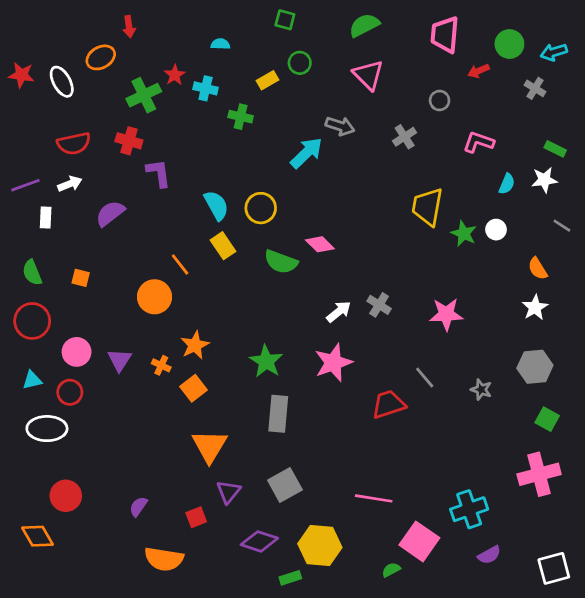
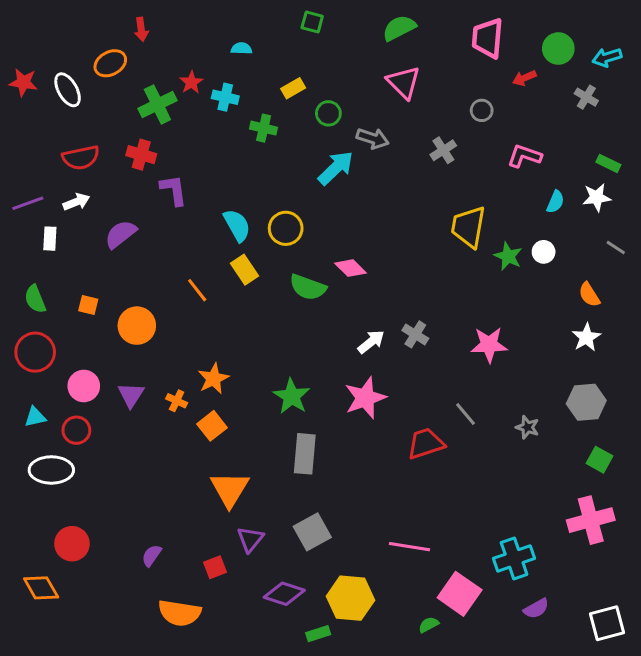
green circle: (300, 63) -> (328, 113), moved
orange circle: (155, 297) -> (137, 326), moved

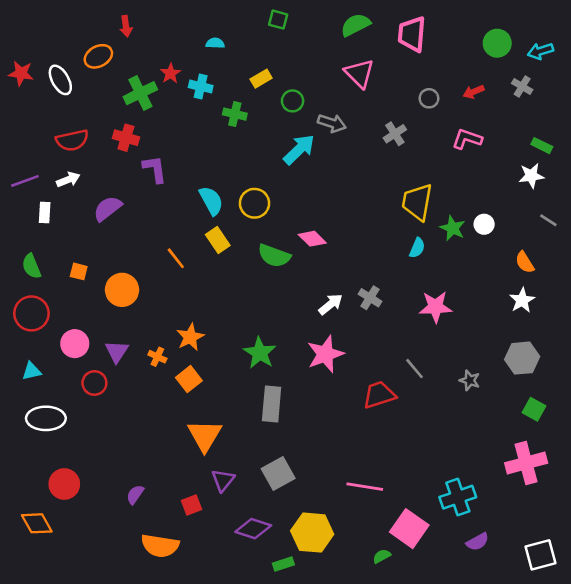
pink trapezoid: (488, 38) -> (412, 34), moved
red arrow: (524, 78) -> (474, 92), moved
cyan semicircle: (555, 202) -> (417, 248), moved
red circle: (76, 430) -> (94, 383), moved

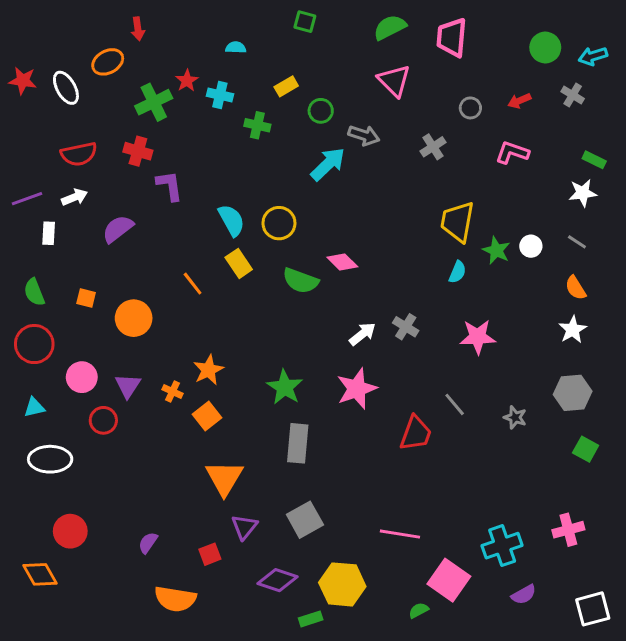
gray line: (548, 220) -> (577, 242), moved
red trapezoid: (379, 395) -> (416, 433), turned 128
pink cross: (526, 463) -> (568, 530), moved, size x0.7

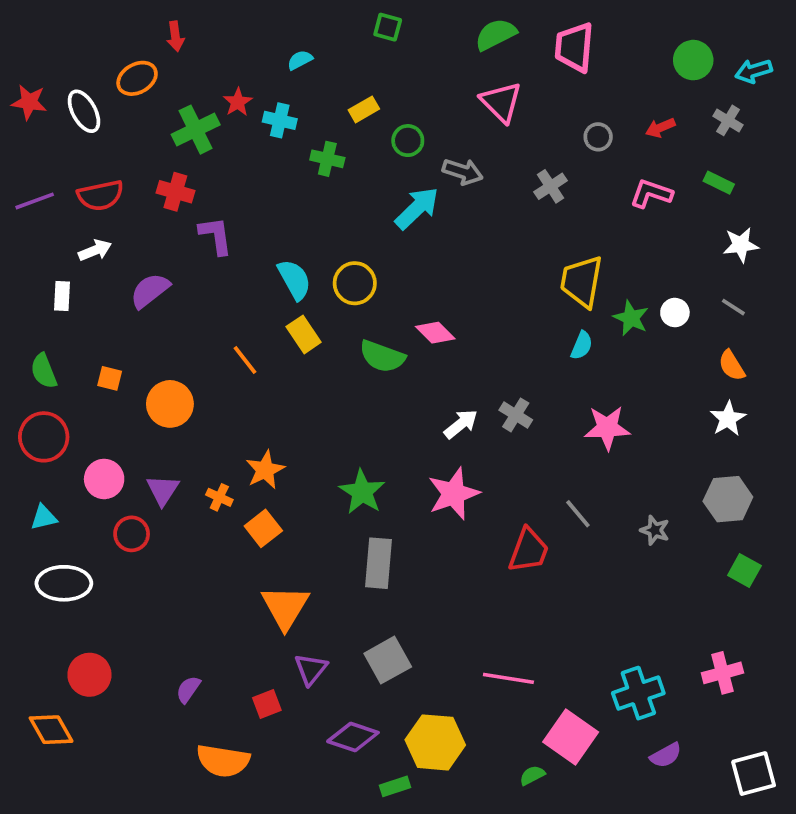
cyan semicircle: (236, 47) -> (300, 60), turned -30
green rectangle: (594, 160) -> (719, 183), moved
purple line: (27, 199) -> (35, 201), moved

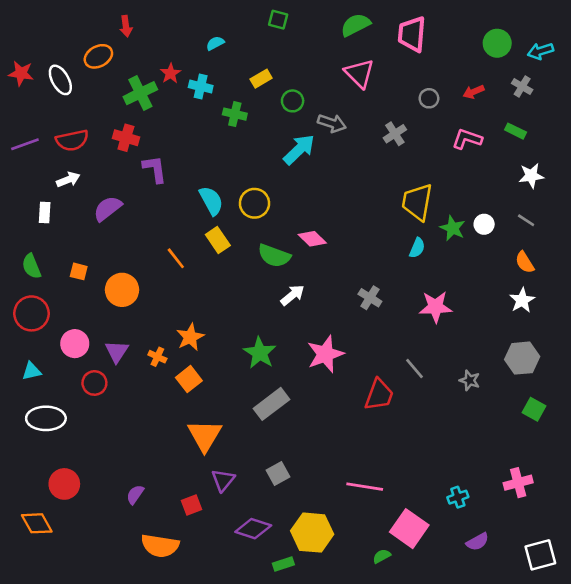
white arrow: (461, 424) -> (293, 295), moved
gray rectangle: (379, 563) -> (272, 404), turned 48
gray square: (388, 660) -> (278, 473), size x0.7
cyan cross: (638, 693) -> (458, 497), size x0.6

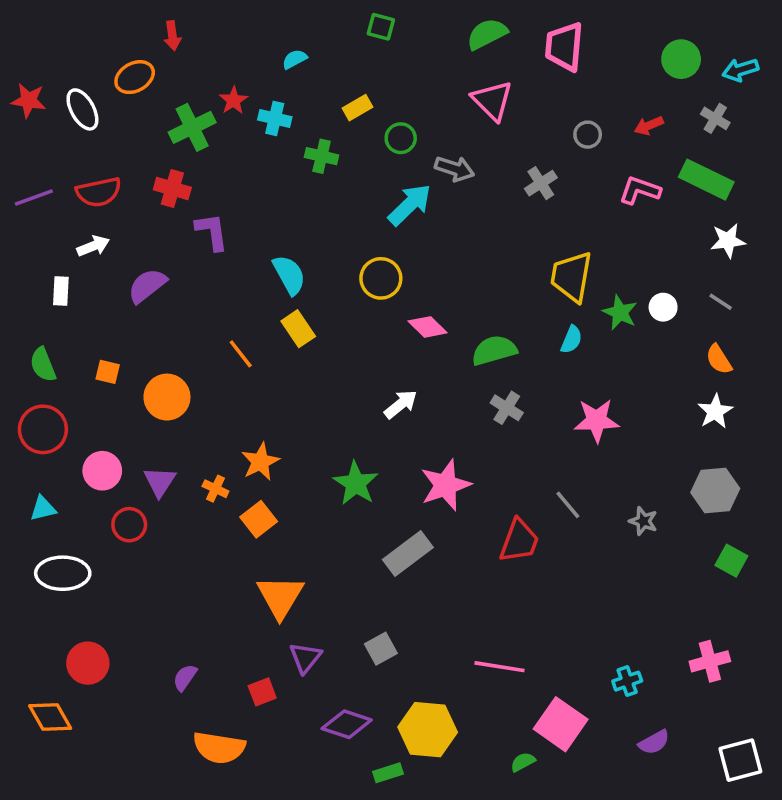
green rectangle: (516, 131) -> (706, 180), size x1.8
yellow circle: (254, 203) -> (381, 278), moved
green semicircle: (274, 256) -> (494, 350), moved, turned 144
gray rectangle: (272, 404) -> (408, 553), moved

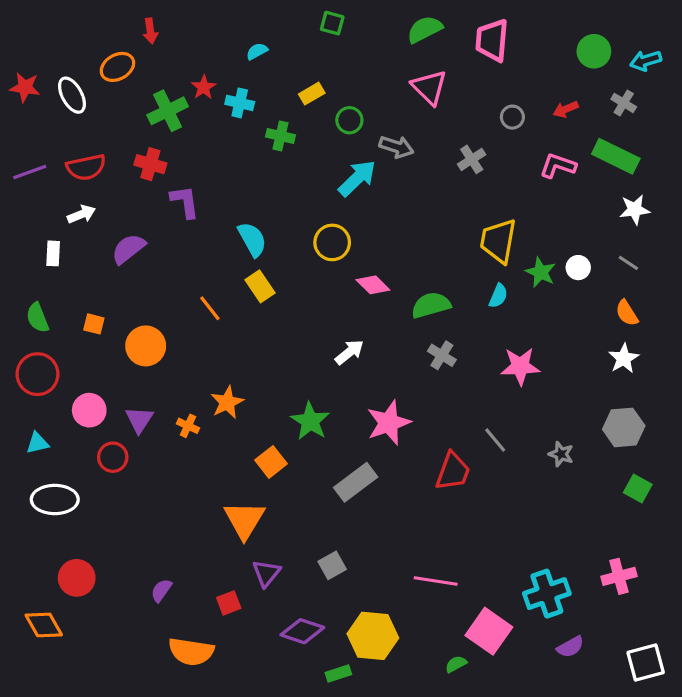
orange square: (259, 519) -> (271, 462), moved
cyan cross: (627, 681) -> (547, 594), size x1.8

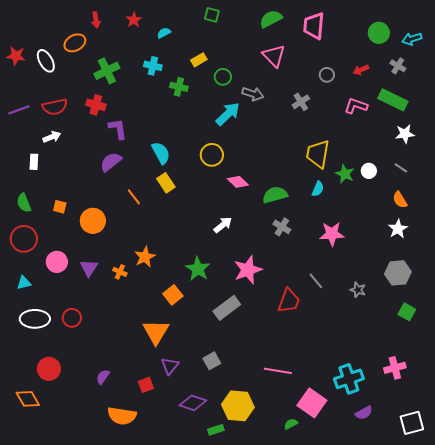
red star: (204, 87) -> (134, 20), moved
purple semicircle: (128, 249) -> (111, 162), moved
red circle: (113, 457) -> (72, 318), moved

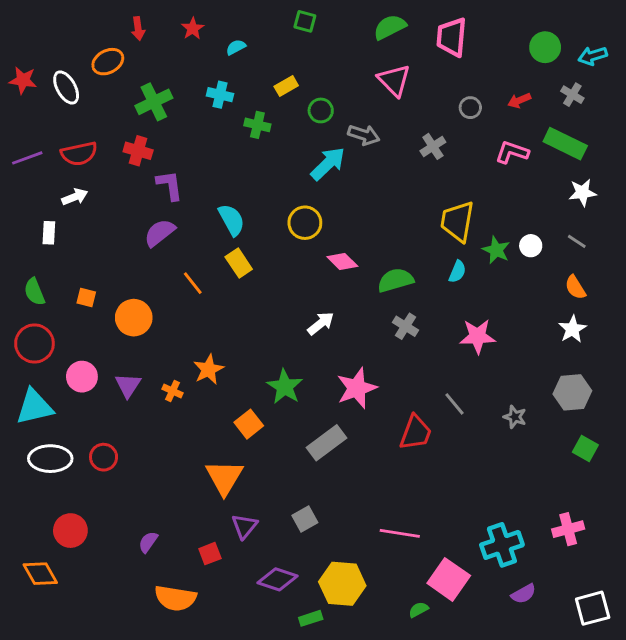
cyan triangle: (24, 283) -> (34, 407), size x1.8

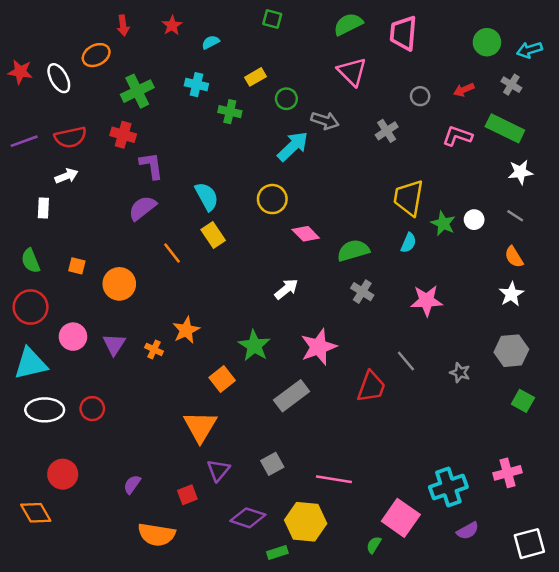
pink line: (400, 533) -> (334, 479), moved
green semicircle: (419, 610) -> (374, 545), turned -30

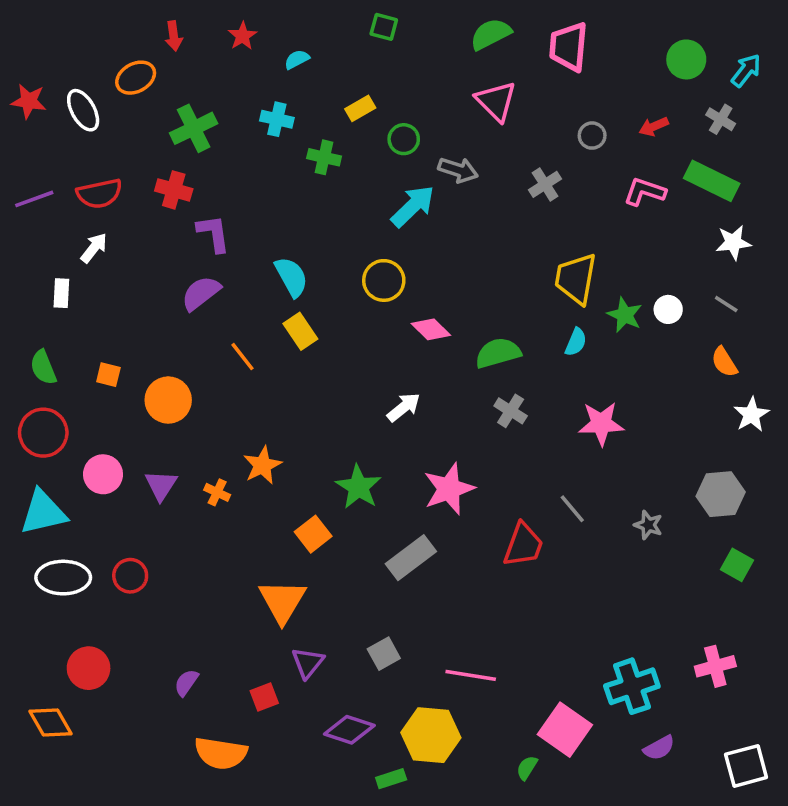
cyan arrow: (529, 50) -> (746, 70), turned 145
white arrow: (67, 176) -> (94, 248), turned -30
white star: (511, 294) -> (751, 415), moved

